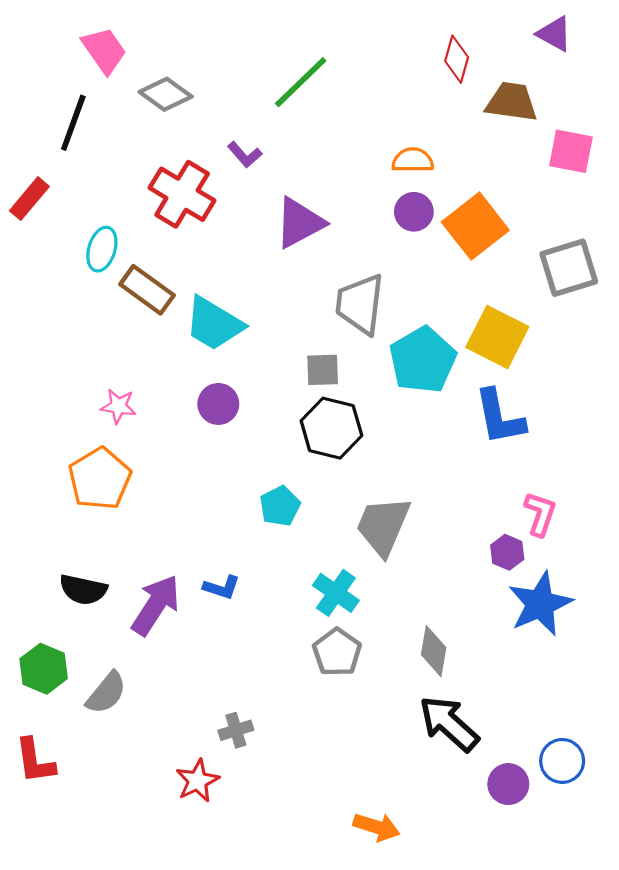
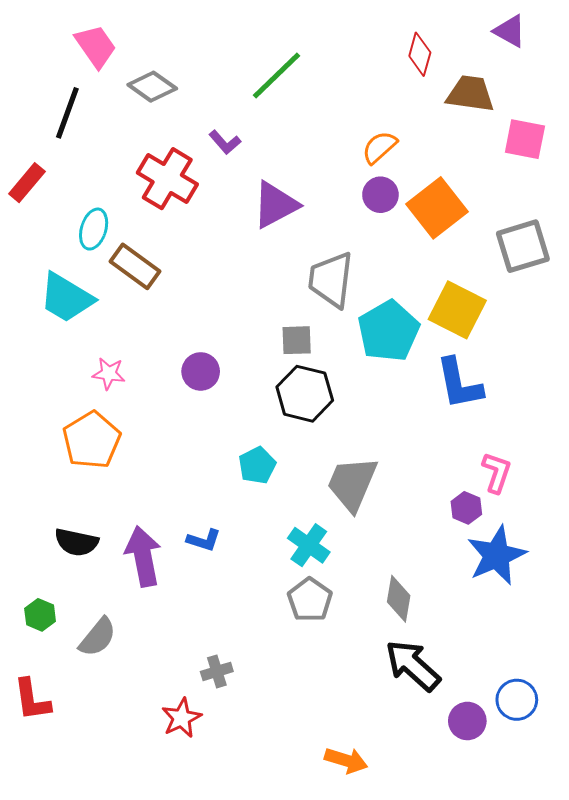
orange semicircle: (413, 160) -> (379, 147), turned -42
cyan trapezoid: (214, 324) -> (66, 298), moved
purple arrow: (156, 605) -> (143, 556), turned -44
green hexagon: (44, 669) -> (40, 615), size x0.7

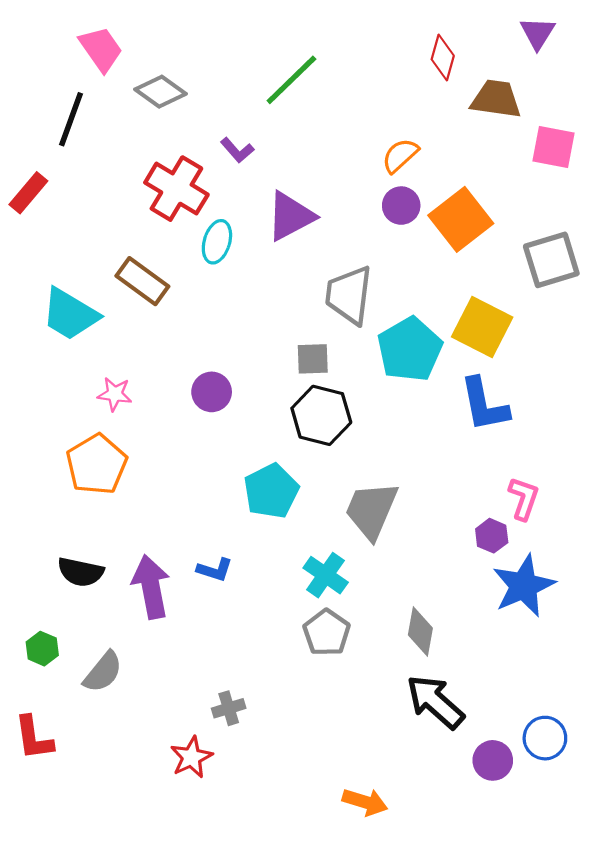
purple triangle: (510, 31) -> (537, 33), turned 33
cyan ellipse: (94, 229) -> (217, 242), moved
cyan pentagon: (257, 465) -> (271, 491), size x1.4

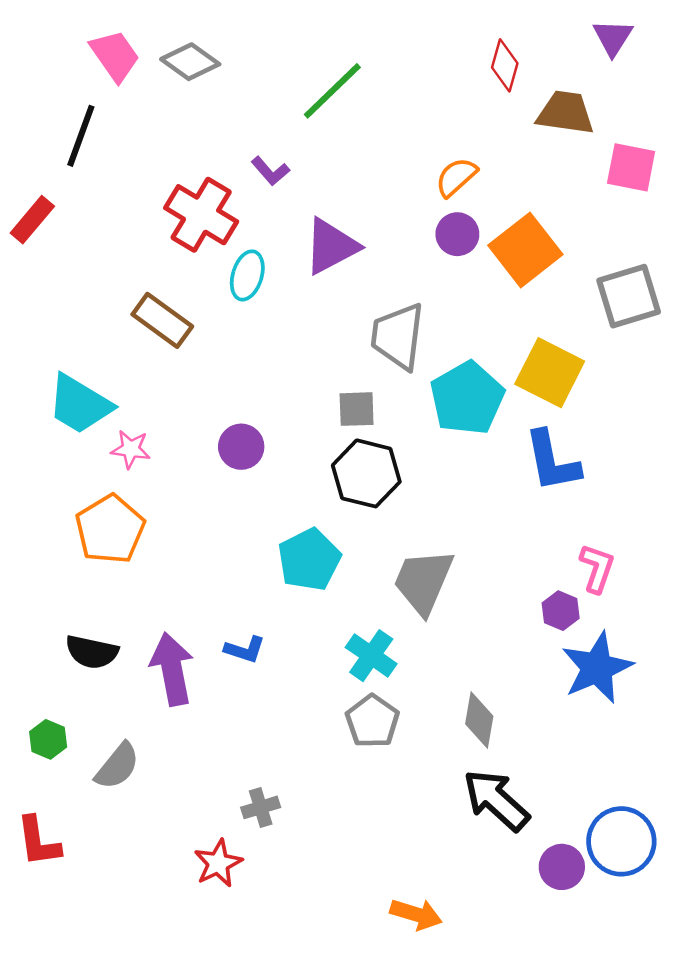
gray diamond: (160, 92) -> (190, 62), moved
cyan trapezoid: (70, 314) -> (80, 404), moved
blue circle: (545, 738) -> (621, 841), size x1.4

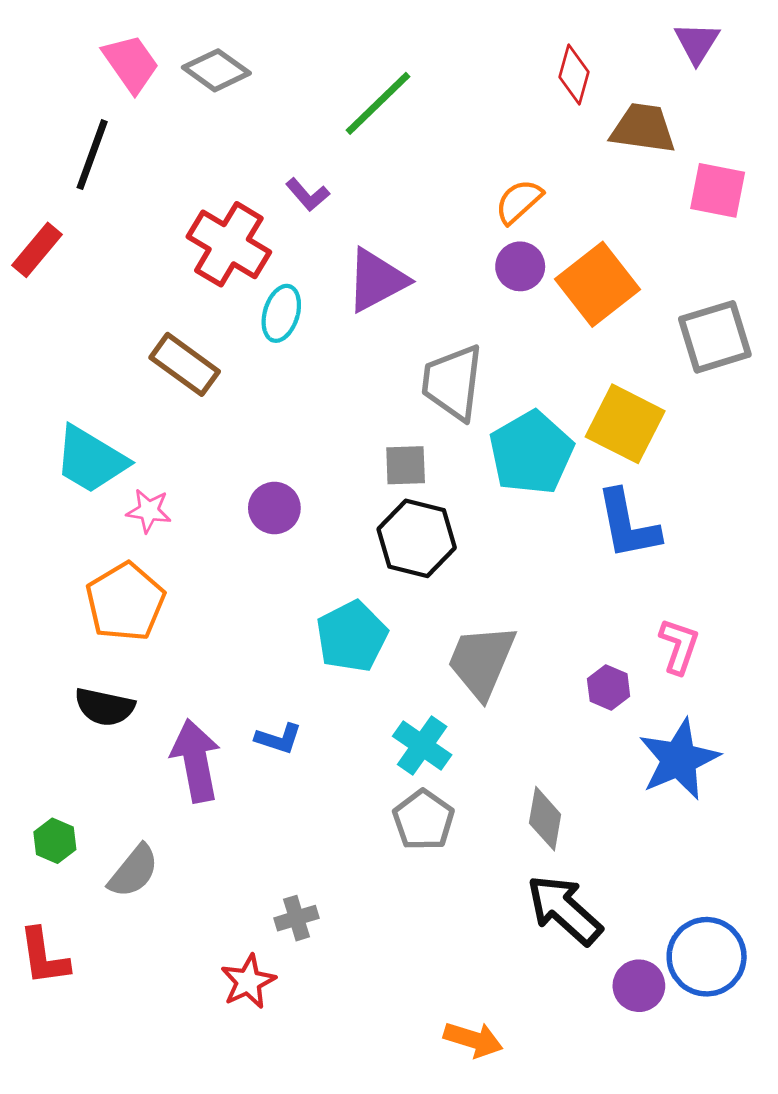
purple hexagon: (561, 611) -> (609, 688), moved
black semicircle: (92, 652) -> (105, 707), moved

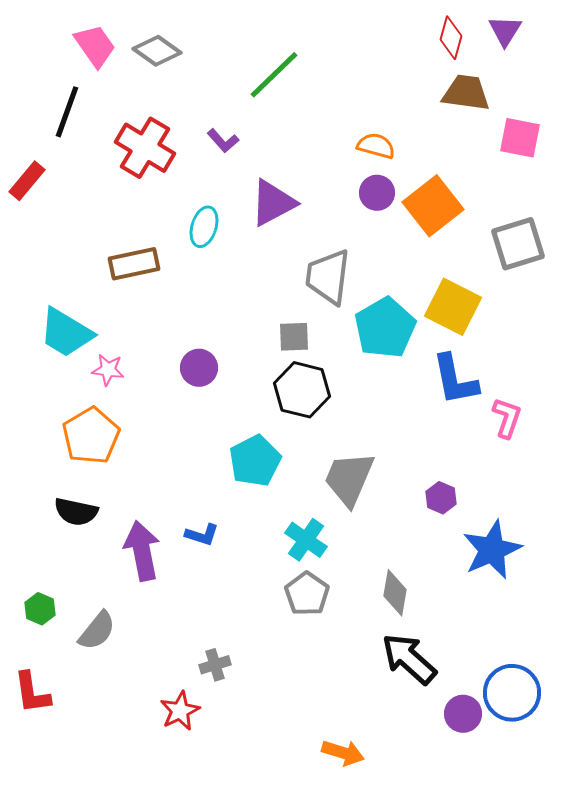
red diamond: (574, 74) -> (451, 38), moved
orange semicircle: (519, 201) -> (376, 146), turned 57
red cross: (229, 244) -> (145, 148), moved
brown rectangle: (185, 364) -> (134, 264), turned -48
pink L-shape: (679, 646) -> (507, 418), moved

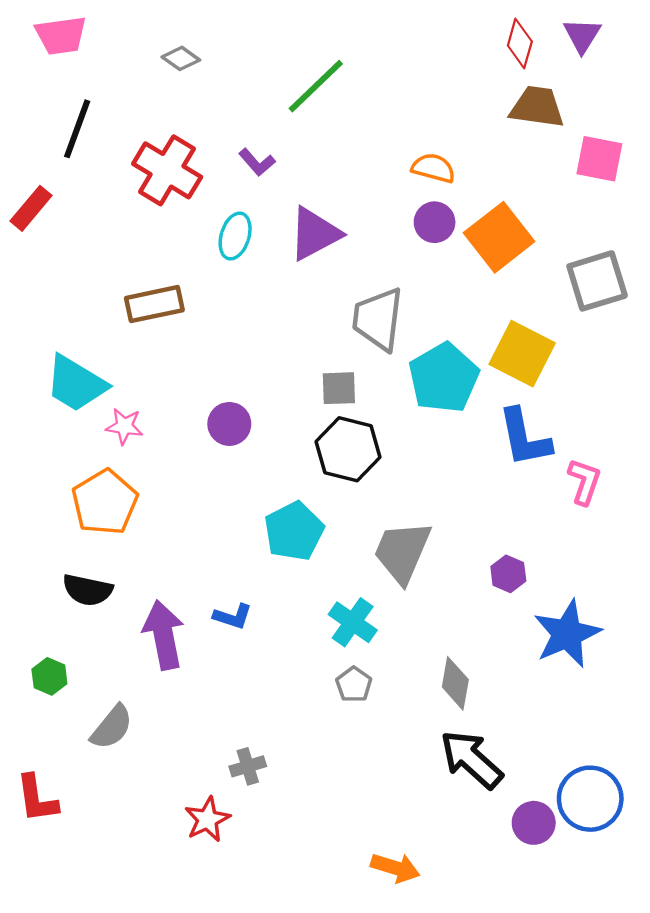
pink trapezoid: (95, 46) -> (61, 35), moved, turned 117
gray diamond: (157, 51) -> (181, 58), size x0.7
cyan ellipse: (204, 227) -> (235, 236), moved
gray pentagon: (307, 594) -> (354, 684), size x0.7
green hexagon: (40, 609) -> (49, 676), moved

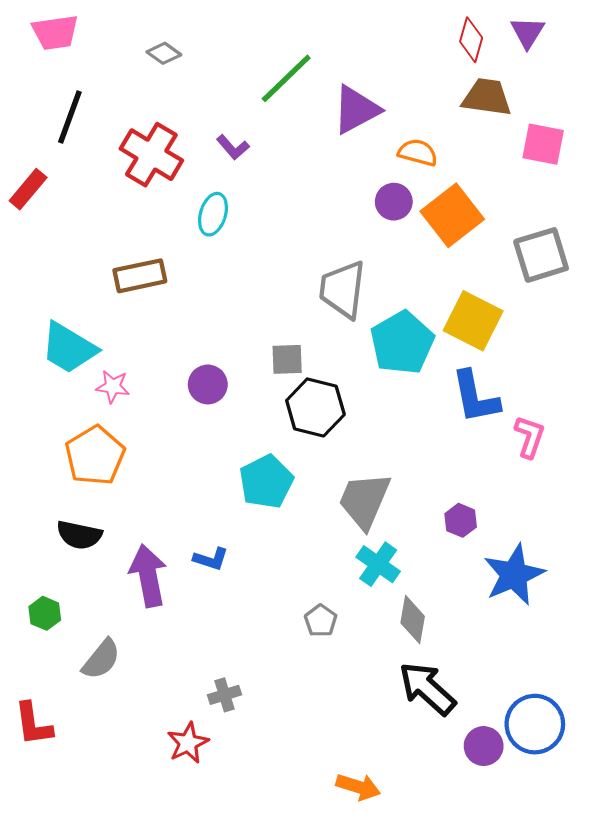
orange semicircle: (433, 168) -> (418, 153), moved
purple triangle: (315, 234) -> (356, 110), moved
gray square: (339, 388) -> (287, 359), moved
cyan cross: (353, 622) -> (378, 564), moved

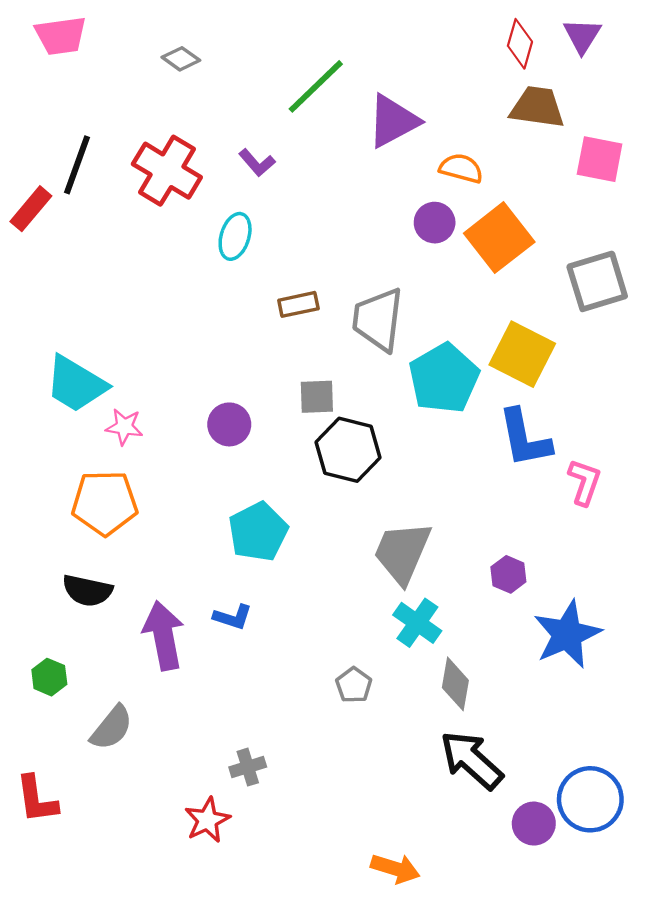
black line: (70, 117) -> (77, 165), moved
brown rectangle: (140, 276) -> (298, 304), moved, size x0.7
orange pentagon: (95, 456) -> (105, 503), turned 30
cyan pentagon: (266, 482) -> (258, 532), moved

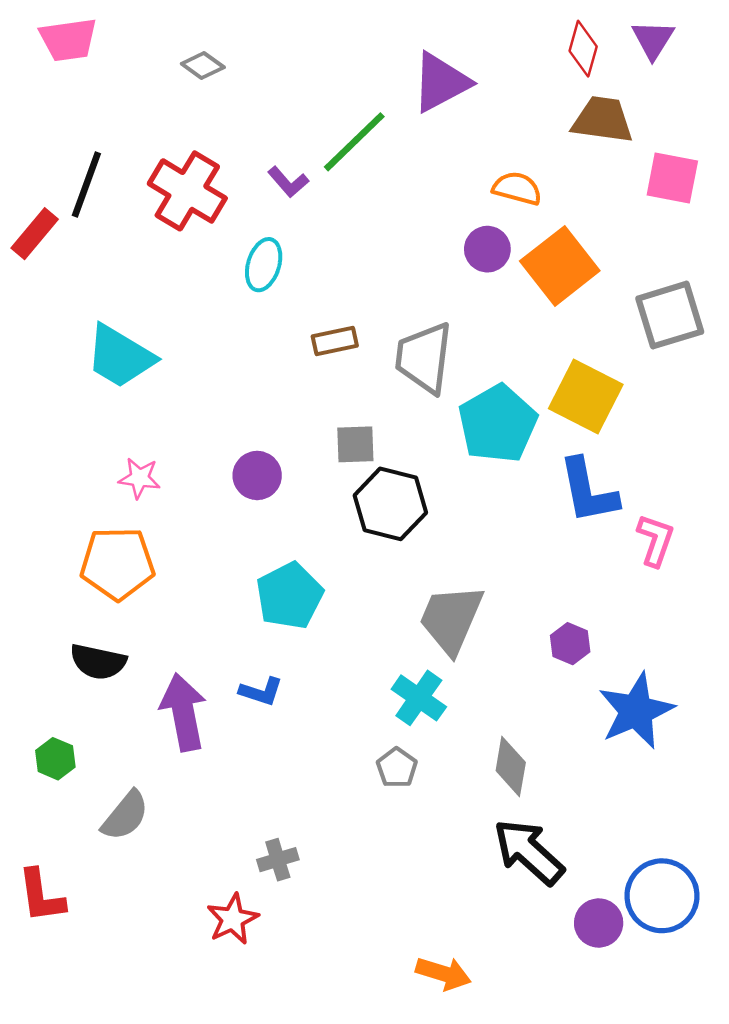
green line: (316, 86) -> (354, 142), moved
purple triangle: (393, 121) -> (441, 82), moved
cyan trapezoid: (76, 384) -> (120, 356), moved
cyan cross: (417, 623) -> (419, 698), moved

